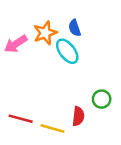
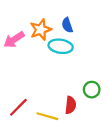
cyan ellipse: (67, 51) -> (61, 46), turned -45
red line: (21, 119) -> (18, 107), turned -60

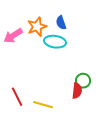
red semicircle: (71, 105) -> (77, 91), moved
red line: (18, 107) -> (17, 97), turned -72

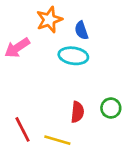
orange star: (37, 27) -> (49, 20), moved
red semicircle: (77, 91) -> (77, 112), moved

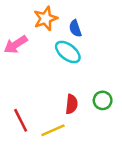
cyan ellipse: (73, 56) -> (68, 52), turned 30
yellow line: (57, 140) -> (53, 130), turned -40

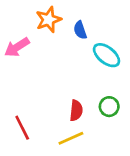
cyan ellipse: (68, 52) -> (107, 55), moved
yellow line: (53, 130) -> (71, 138), moved

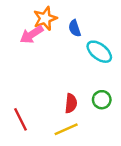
pink arrow: (17, 47) -> (32, 34), moved

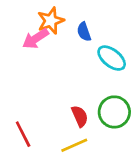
green circle: (102, 100) -> (114, 112), size x1.5
red semicircle: (71, 103) -> (80, 116), turned -30

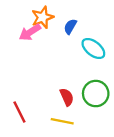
blue semicircle: (84, 32) -> (70, 27), turned 49
yellow line: (74, 145) -> (62, 121), turned 35

